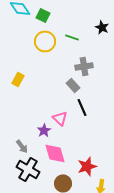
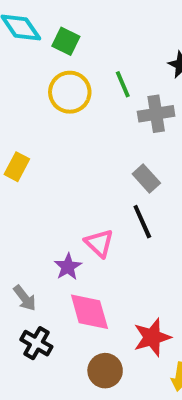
green line: (72, 37) -> (123, 84), turned 48
gray cross: (84, 66) -> (156, 114), moved
gray rectangle: (73, 85) -> (146, 178), moved
black cross: (28, 169) -> (36, 343), size x0.7

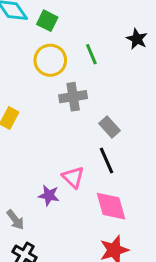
gray cross: (156, 114) -> (73, 97), moved
purple star: (68, 267) -> (49, 195), turned -30
pink diamond: (89, 312) -> (111, 206), moved

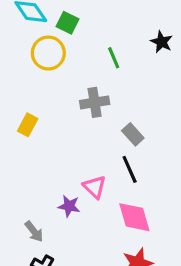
yellow circle: (50, 60) -> (48, 53), moved

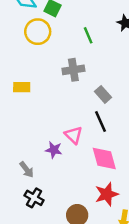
yellow rectangle: (28, 125) -> (22, 87), turned 63

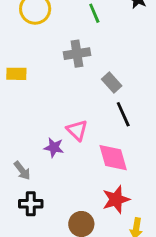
black line: (101, 122) -> (123, 114), moved
black cross: (34, 198) -> (31, 204), turned -30

